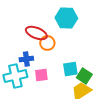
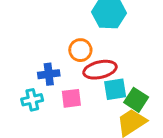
red ellipse: (36, 33) -> (100, 70), moved, turned -35
cyan cross: (15, 76) -> (32, 100), size x0.6

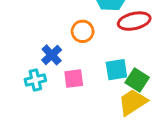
red ellipse: (100, 70) -> (134, 21), moved
blue cross: (49, 74) -> (52, 55), turned -36

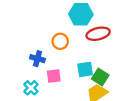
blue cross: (52, 55) -> (37, 59), turned -32
cyan cross: (35, 80) -> (31, 88), moved, turned -32

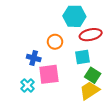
cyan square: (85, 69) -> (82, 57), moved
pink square: (54, 76) -> (49, 74), size x1.5

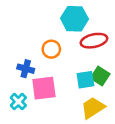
cyan square: (82, 57) -> (85, 80), moved
green square: (93, 75) -> (100, 76), moved

